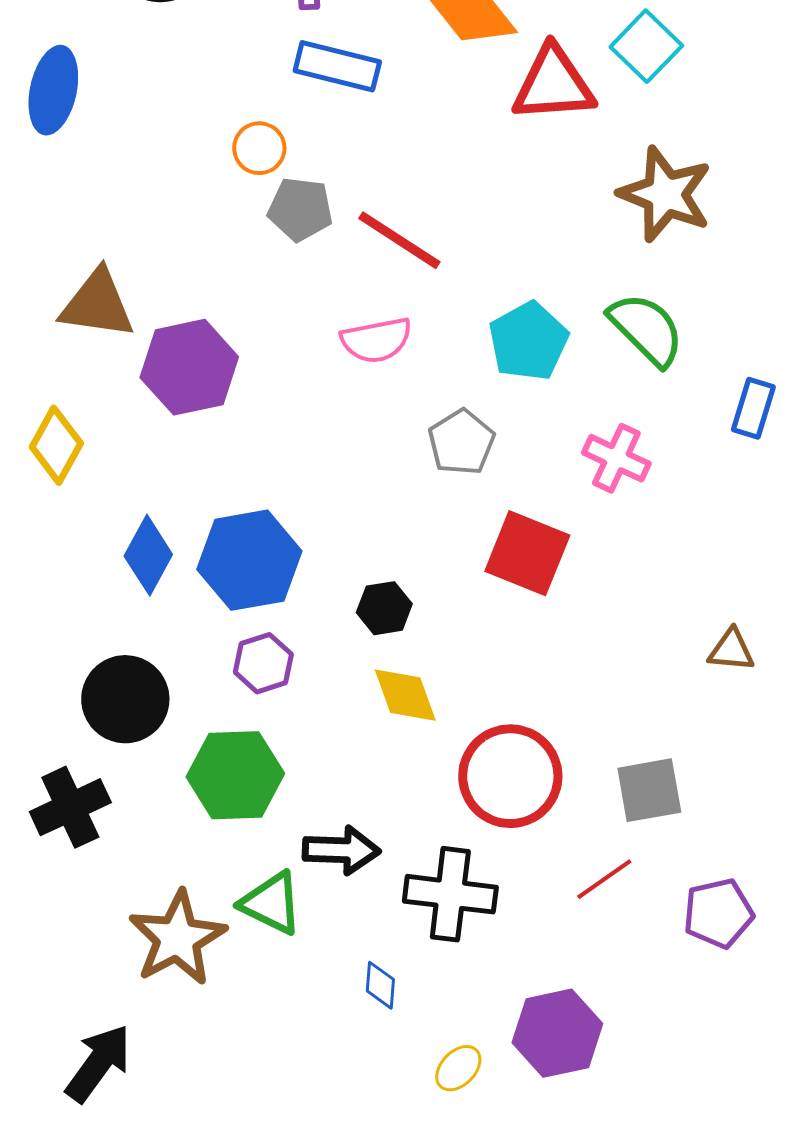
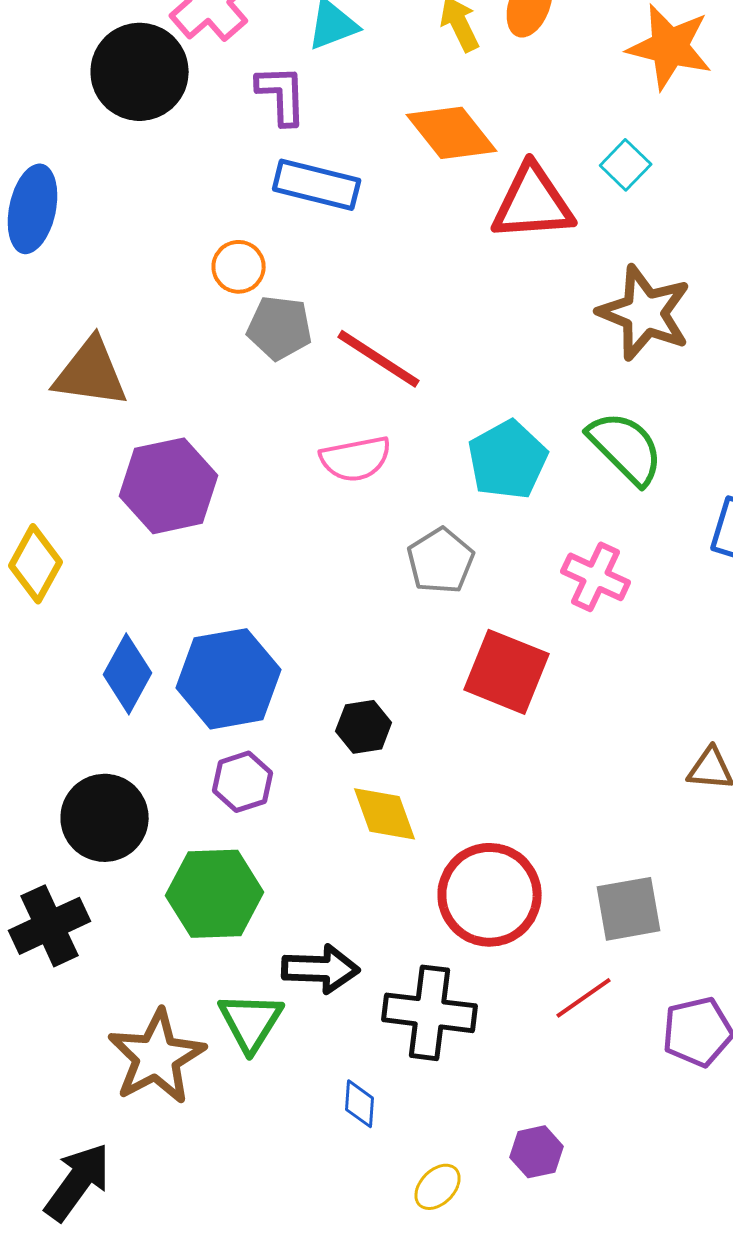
cyan square: (646, 46) -> (626, 165), size x0.7
brown triangle: (97, 304) -> (91, 373), moved
green triangle: (271, 903) -> (251, 1022), turned 36
purple hexagon: (557, 1033) -> (537, 1152), size x0.6

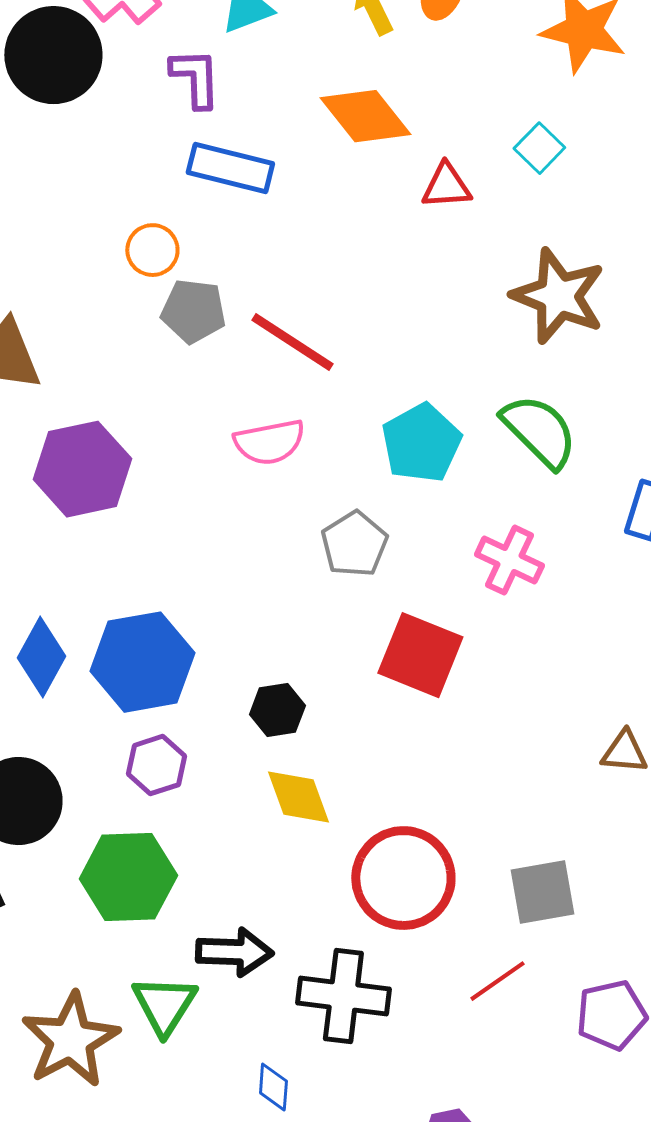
red triangle: (533, 203) -> (446, 186), size x0.6

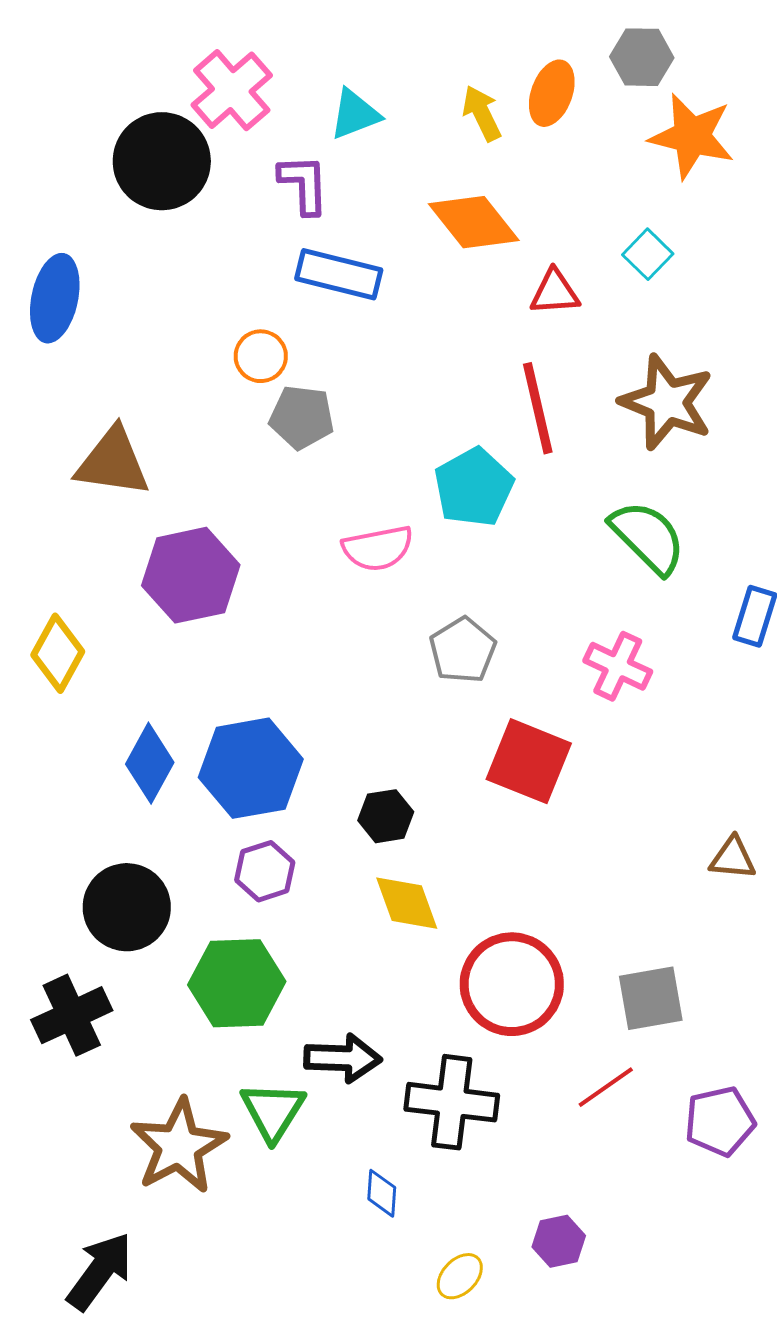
red line: (292, 342) -> (538, 408), moved, turned 44
cyan pentagon: (421, 443) -> (474, 487), moved

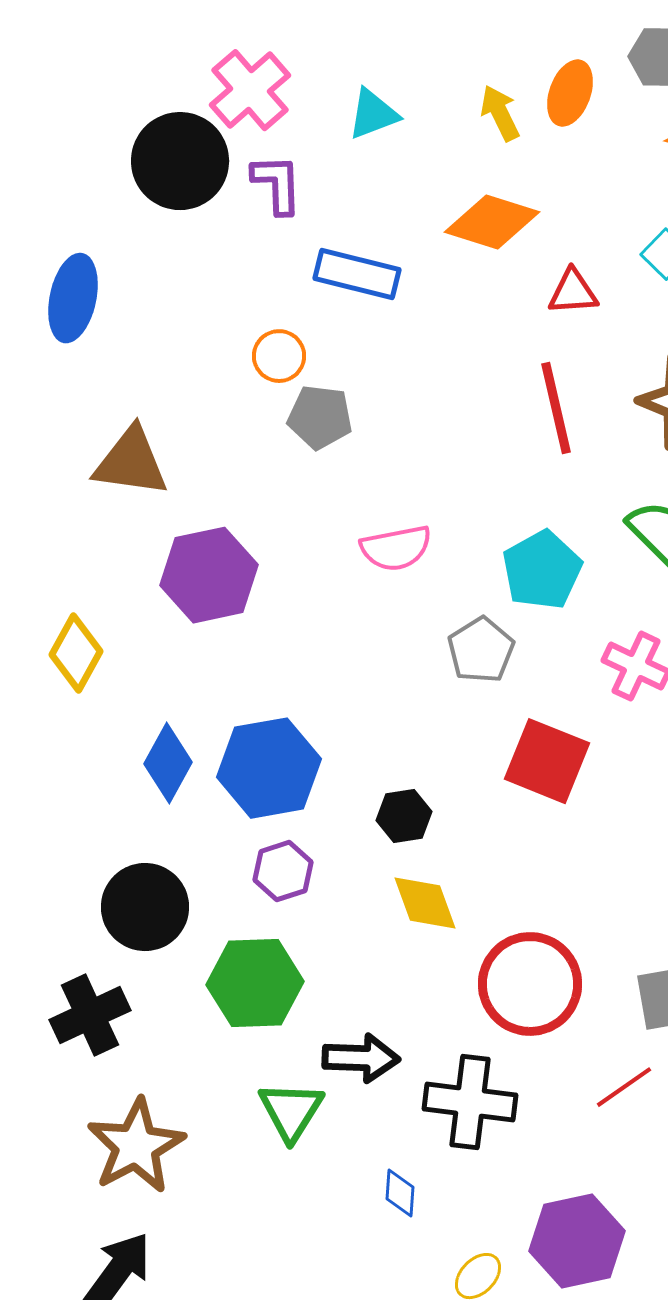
purple L-shape: (304, 184) -> (277, 184), moved
orange diamond: (474, 222) -> (492, 222), turned -34
cyan pentagon: (474, 487) -> (542, 570), moved
brown star: (179, 1146) -> (136, 1146), moved
purple hexagon: (559, 1241) -> (577, 1241), size x1.8

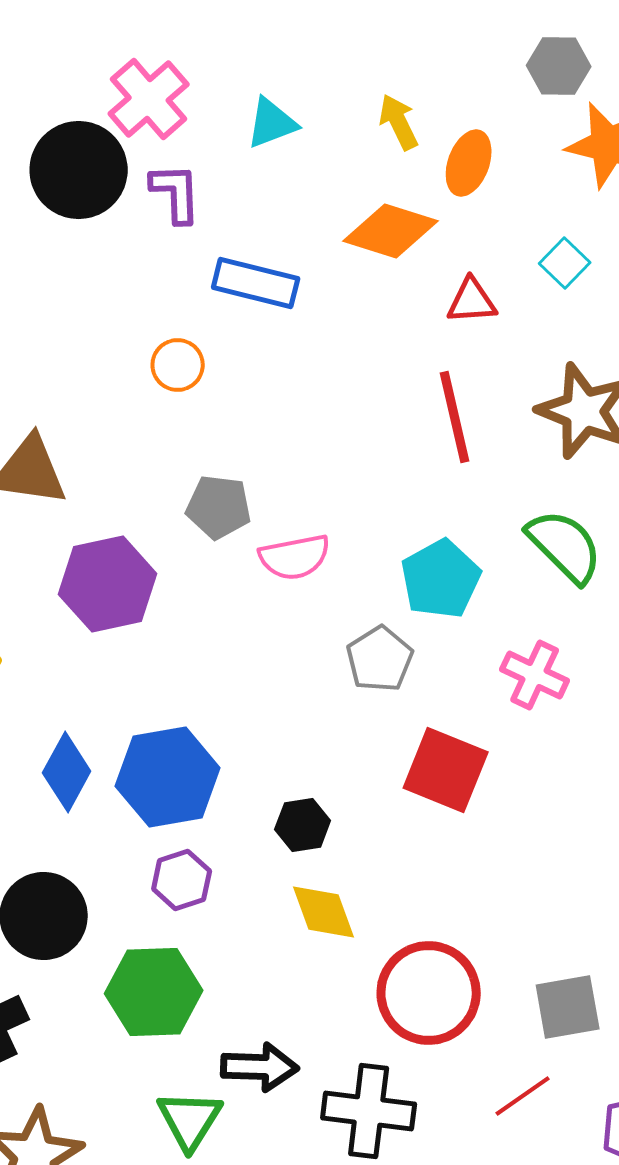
orange ellipse: (570, 93) -> (469, 163), moved
gray pentagon: (320, 417) -> (219, 507), moved

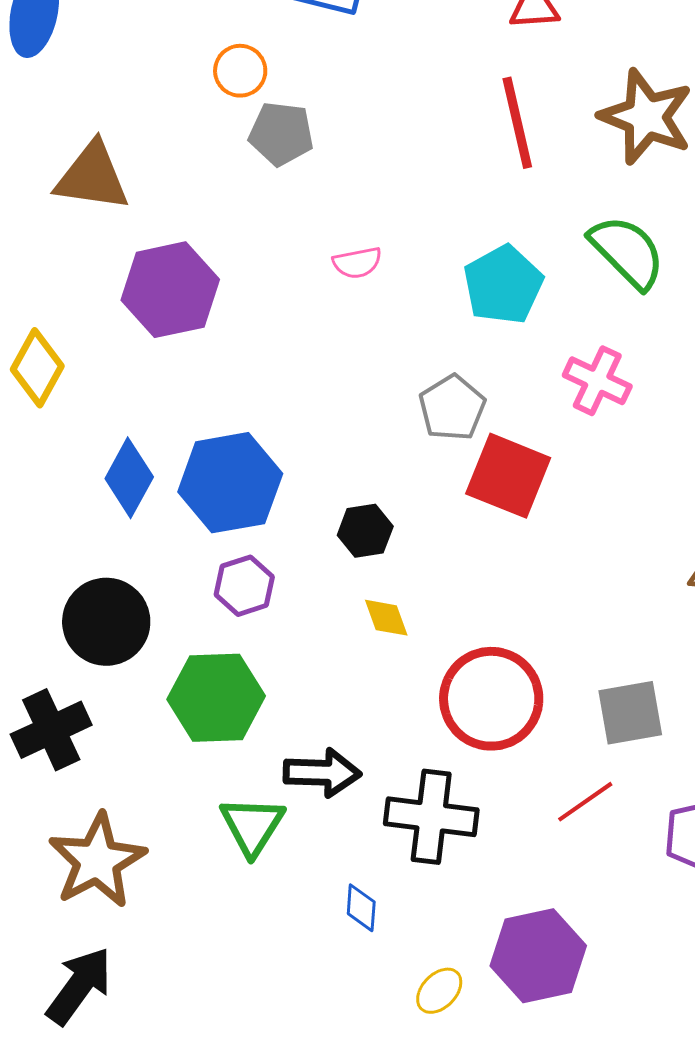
gray pentagon: (219, 507) -> (281, 134), moved
pink semicircle: (295, 557) -> (357, 263), size x0.7
gray pentagon: (380, 659) -> (452, 408), moved
yellow diamond: (324, 912) -> (386, 618), size x0.7

